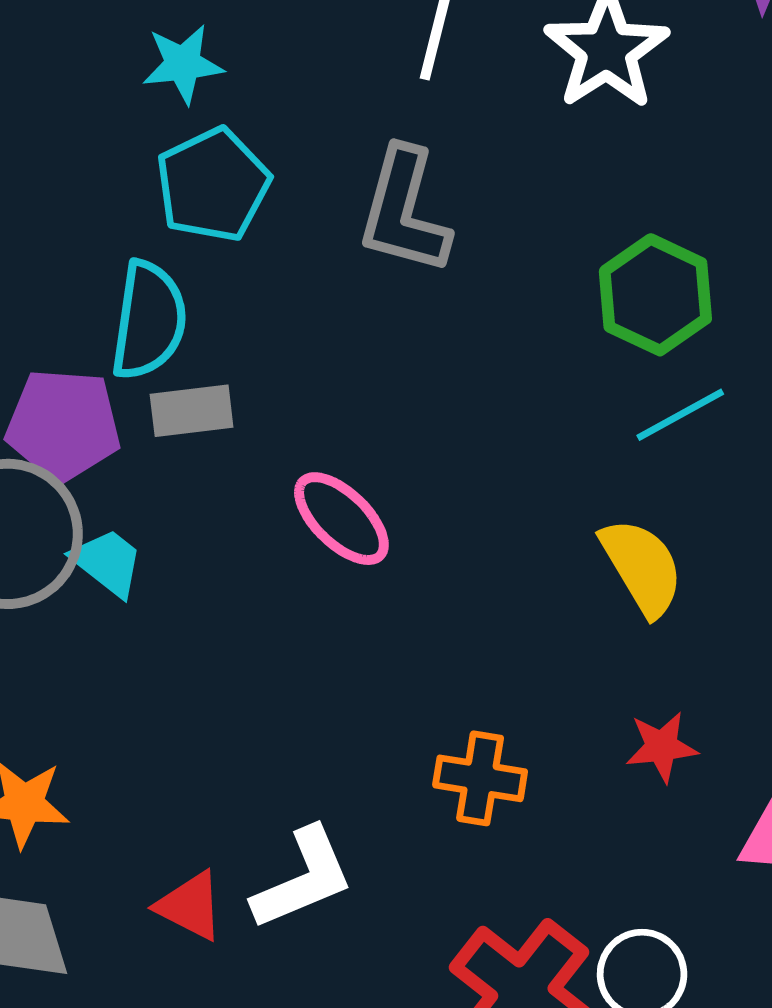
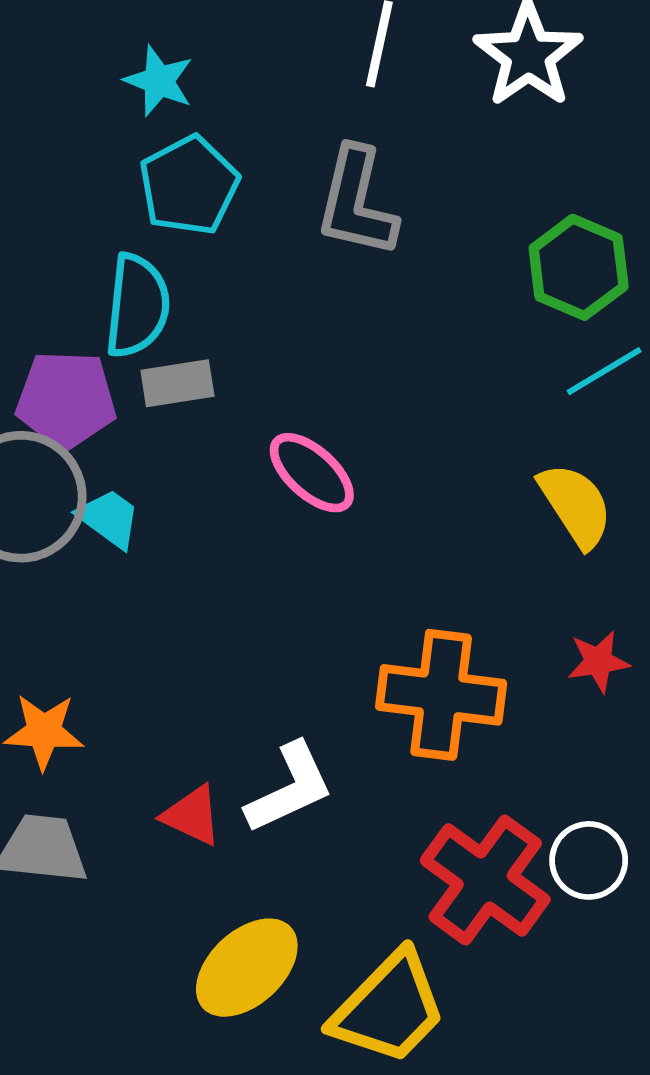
cyan star: (183, 64) -> (159, 81), turned 30
orange cross: (480, 778) -> (441, 695), size x1.6

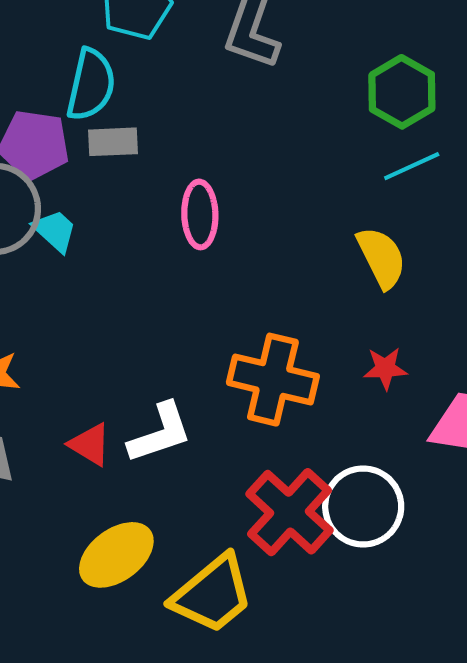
pink ellipse: (312, 473) -> (200, 214), turned 40
white circle: (589, 860) -> (363, 506), size x1.5

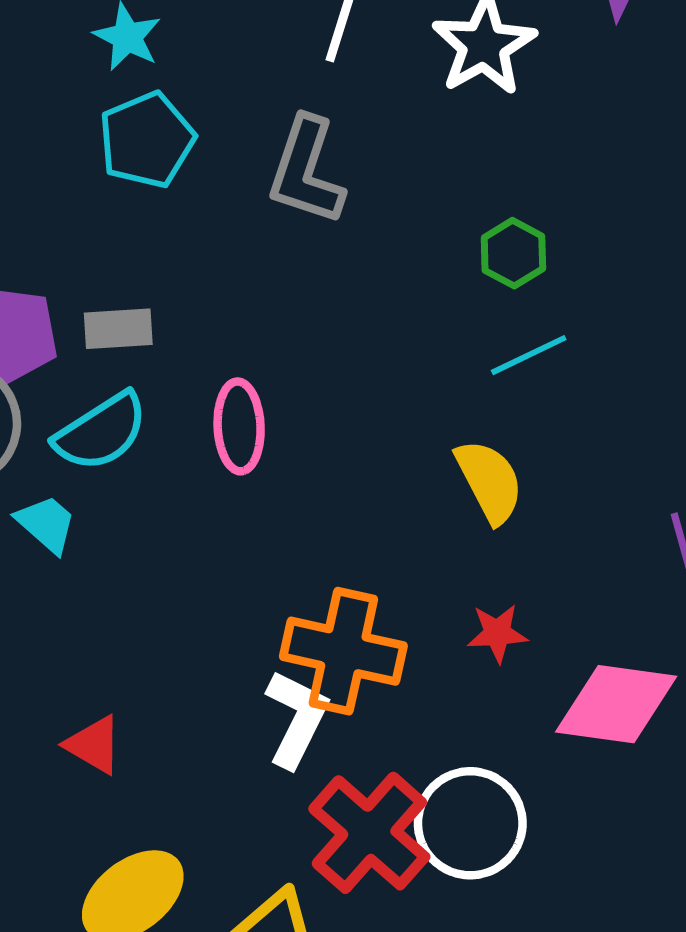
cyan semicircle: (91, 85) -> (101, 432), moved, turned 46
green hexagon: (402, 92) -> (513, 253), size x0.7
cyan trapezoid: (55, 231) -> (46, 524), moved
white L-shape: (160, 433) -> (297, 719), moved, turned -44

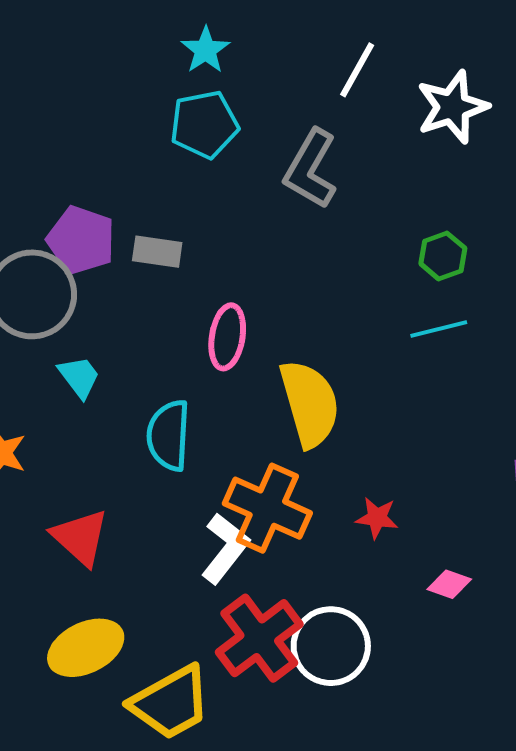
cyan semicircle: (101, 432) -> (169, 435), moved, turned 114
yellow semicircle: (489, 481) -> (310, 404), moved, size x1.4
pink diamond: (616, 704) -> (449, 584), size x0.5
red triangle: (94, 745) -> (80, 537), size x1.4

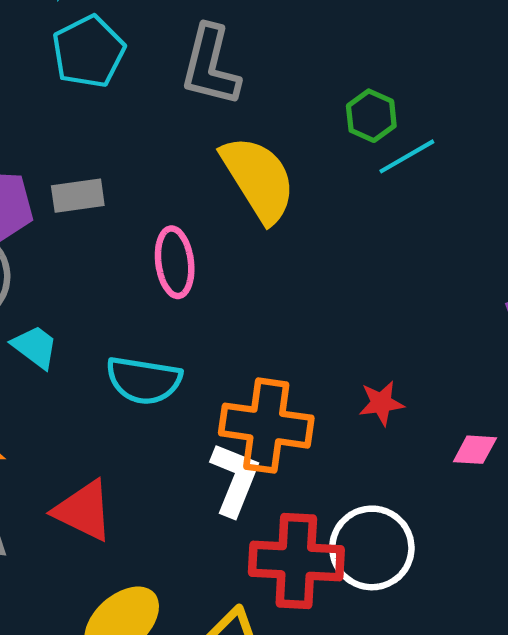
cyan line: (439, 329) -> (407, 156), moved
yellow semicircle: (310, 404) -> (258, 179), moved
cyan semicircle: (169, 435) -> (144, 380), turned -68
red cross: (259, 638) -> (296, 561), turned -34

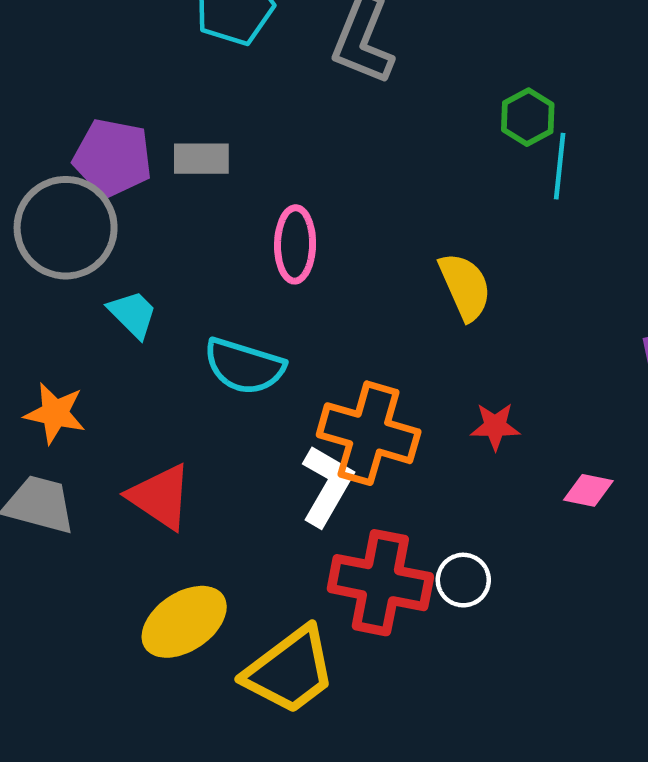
cyan line: (407, 156) -> (560, 166), turned -62
yellow semicircle: (258, 179) -> (465, 286), moved, size x0.7
white circle: (372, 548) -> (463, 580), size x0.6

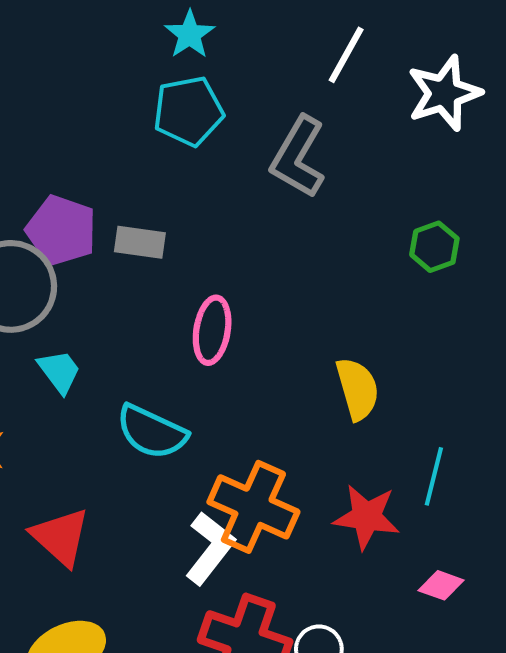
cyan line: (560, 166) -> (434, 476), moved
red star: (495, 426) -> (367, 517), size x1.5

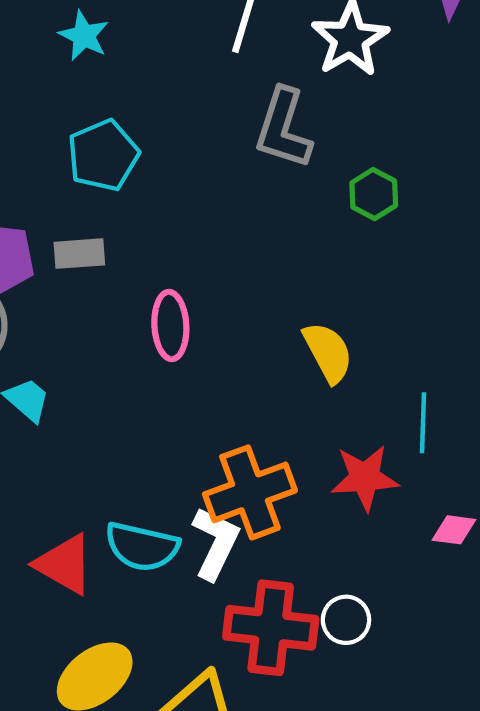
cyan pentagon: (188, 111) -> (103, 155), moved
gray L-shape: (298, 157) -> (283, 128), moved
cyan semicircle: (152, 432) -> (142, 547), moved
orange cross: (253, 507) -> (250, 492), turned -32

